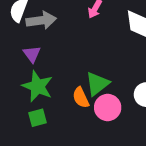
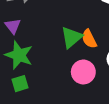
green triangle: (97, 84) -> (72, 37), moved
orange semicircle: (81, 98) -> (89, 39), moved

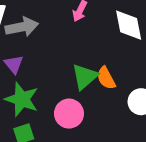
pink circle: (83, 72) -> (69, 114), moved

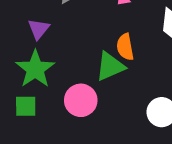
orange semicircle: (106, 78) -> (125, 47), moved

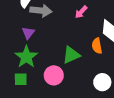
orange semicircle: (125, 47) -> (97, 46), moved

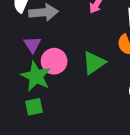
pink circle: (54, 75) -> (54, 61), moved

